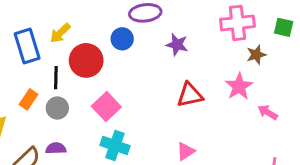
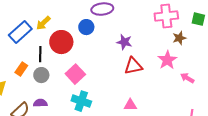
purple star: (177, 45) -> (124, 42), moved
blue rectangle: (27, 46) -> (20, 32), turned 65
pink triangle: (186, 151) -> (130, 105), turned 32

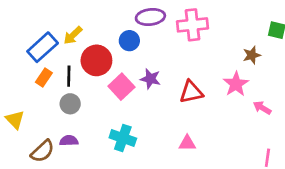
pink cross: (166, 16) -> (192, 25), moved
purple star: (124, 42) -> (150, 79), moved
orange rectangle: (21, 69) -> (44, 77), moved
pink square: (75, 74) -> (121, 87), moved

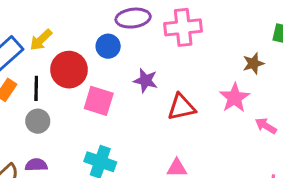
purple star: (150, 79) -> (146, 81), moved
pink square: (121, 87) -> (99, 101), turned -30

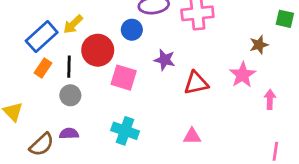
pink arrow: (266, 126) -> (270, 99), turned 60

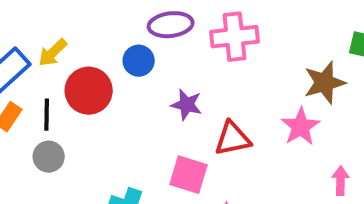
brown star: (259, 45) -> (324, 83), size x1.5
pink square: (124, 78) -> (189, 175), moved
pink arrow: (270, 99) -> (340, 181), moved

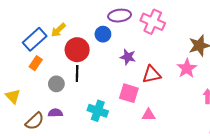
pink cross: (235, 37) -> (153, 22), turned 30
black line: (47, 115) -> (77, 74), moved

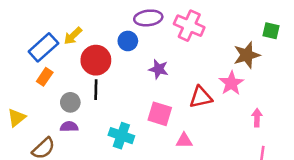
red triangle: (152, 75) -> (201, 97), moved
yellow triangle: (13, 96) -> (17, 118), turned 35
purple semicircle: (55, 113) -> (69, 127), moved

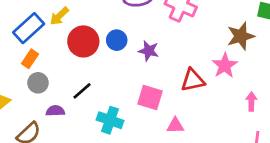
blue circle: (128, 41) -> (117, 40), moved
black line: (96, 90) -> (82, 91), moved, turned 48
gray circle: (70, 102) -> (38, 83), moved

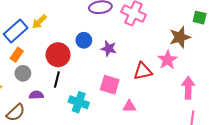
red circle: (83, 41) -> (58, 55), moved
black line: (82, 91) -> (57, 80), turned -35
pink arrow: (251, 102) -> (188, 88), size x1.5

